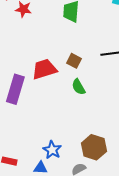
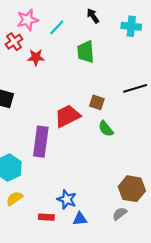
blue star: (52, 150) -> (67, 199), moved

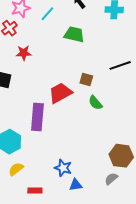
green trapezoid: (86, 52) -> (74, 34), turned 110
red star: (36, 57) -> (24, 53), moved
red rectangle: (46, 217) -> (35, 190), moved

